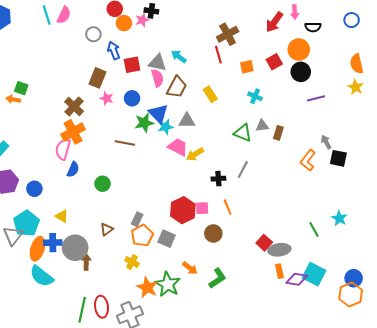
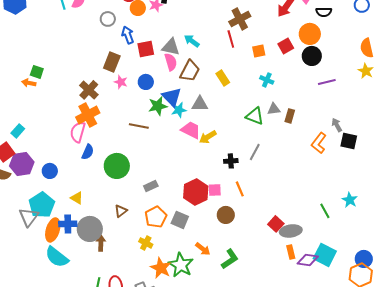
green circle: (103, 184) -> (117, 166), size x1.6
gray rectangle: (137, 219) -> (151, 186), moved, turned 40

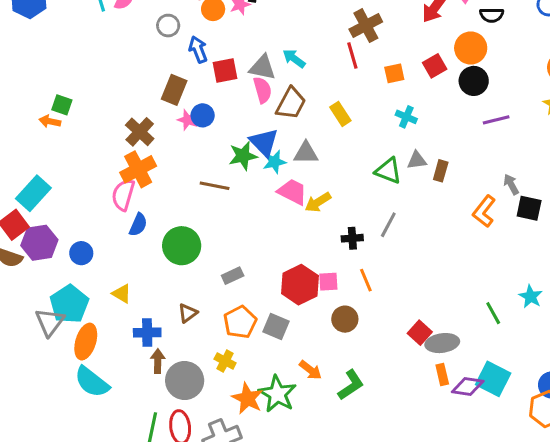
blue circle: (146, 82) -> (203, 115), moved
cyan rectangle: (18, 131) -> (33, 193), size x1.6
blue cross: (68, 224) -> (147, 333), moved
gray circle: (90, 229) -> (185, 380), moved

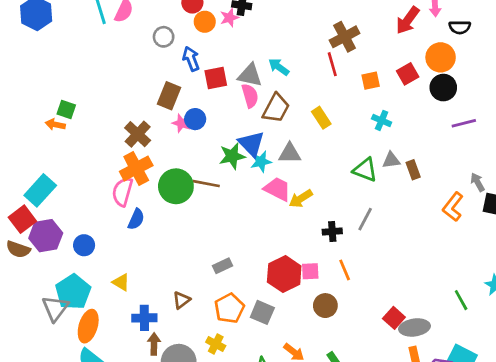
brown rectangle: (441, 171) -> (413, 170), turned -36
green circle: (182, 246) -> (176, 186), moved

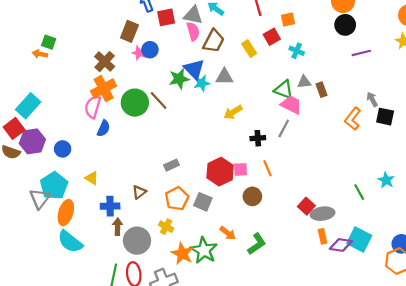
red square: (408, 74) -> (272, 37), moved
brown line: (206, 184) -> (159, 100), turned 36
pink trapezoid: (277, 189) -> (291, 105), moved

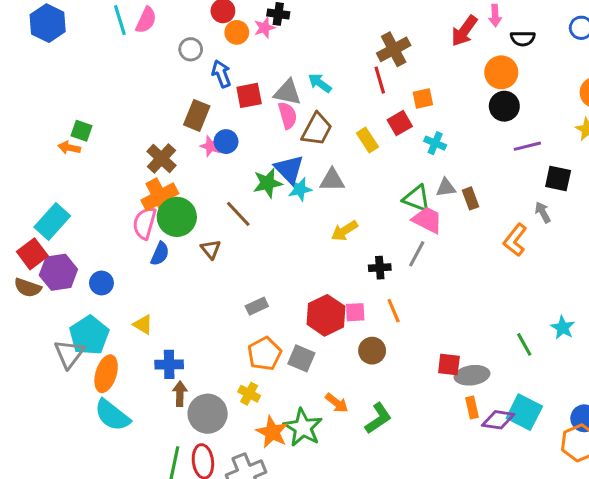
green circle: (135, 103) -> (177, 217), moved
black square: (385, 117) -> (558, 178), moved
brown triangle: (139, 192) -> (211, 249), moved, turned -32
red square: (306, 206) -> (449, 364), turned -35

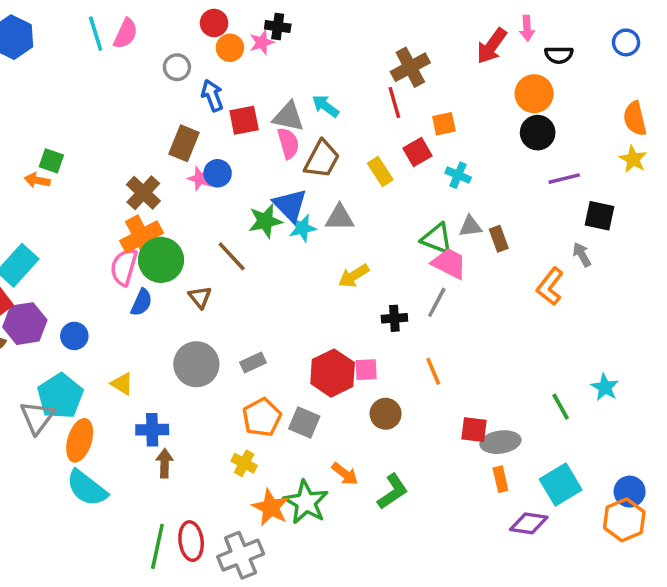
orange line: (394, 311) -> (433, 371), moved
cyan square: (524, 412) -> (561, 484), turned 32
gray circle: (208, 414) -> (196, 364), moved
purple diamond: (498, 420) -> (529, 523), moved

